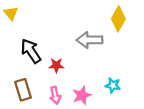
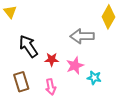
cyan star: (113, 85) -> (94, 78), moved
pink star: (82, 95) -> (75, 66), moved

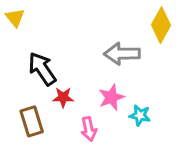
red star: (52, 59) -> (63, 97), moved
pink arrow: (51, 87) -> (89, 129), moved

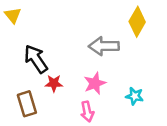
cyan star: (140, 115) -> (135, 96), moved
pink arrow: (89, 129) -> (87, 112), moved

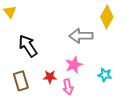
red star: (54, 83) -> (50, 77), moved

